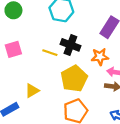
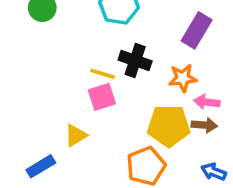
pink square: (13, 49) -> (102, 97), moved
yellow pentagon: (74, 79) -> (169, 126), moved, turned 30

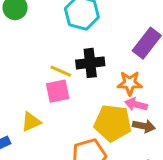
black cross: (135, 61) -> (90, 63), turned -32
pink arrow: (207, 102) -> (136, 104), moved

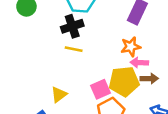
black cross: (90, 63) -> (72, 26), moved
pink square: (58, 91) -> (100, 89), moved

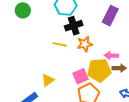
black cross: (72, 26) -> (74, 26), moved
orange star: (131, 47) -> (85, 44), moved

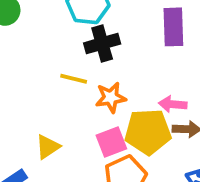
purple rectangle: (110, 16) -> (173, 27), turned -30
orange star: (85, 44) -> (111, 97), moved

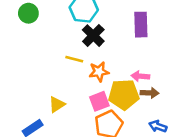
black cross: (102, 43) -> (93, 36), turned -30

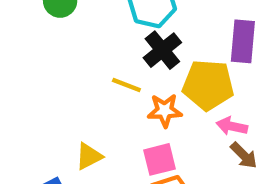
brown arrow: (150, 93) -> (244, 155), turned 36
yellow pentagon: (124, 95) -> (208, 85), moved

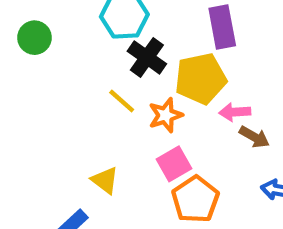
yellow line: (126, 85) -> (122, 101), turned 36
yellow triangle: (89, 156) -> (105, 180), turned -40

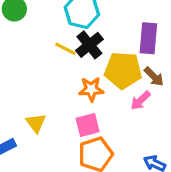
yellow line: (122, 101) -> (65, 49), moved, turned -30
pink arrow: (235, 112) -> (140, 100), turned -55
brown arrow: (254, 137) -> (154, 77), moved

